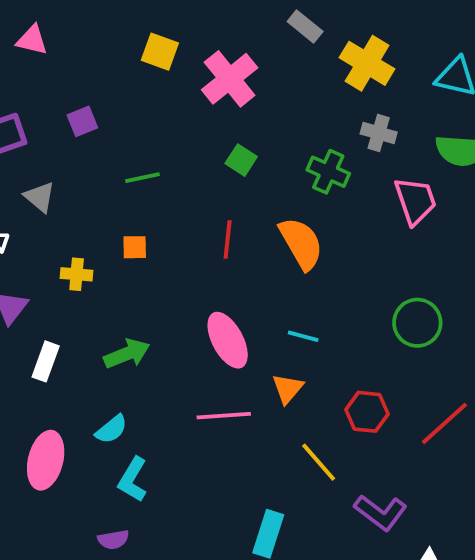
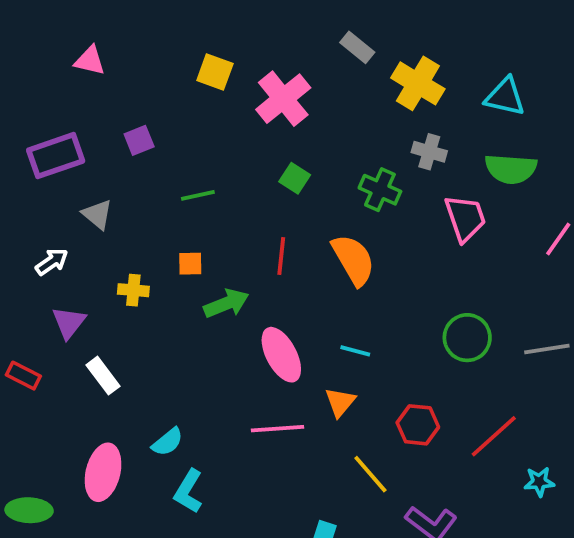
green arrow: (127, 354) -> (226, 303), moved
white rectangle: (46, 361) -> (103, 376), turned -57

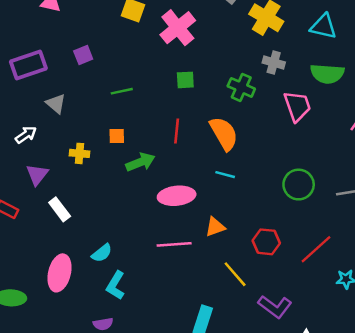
green square: (295, 178) -> (185, 80), turned -36
cyan line: (355, 351) -> (225, 175), moved
pink ellipse: (281, 355) -> (177, 196), turned -68
orange triangle: (340, 402) -> (215, 227), turned 30

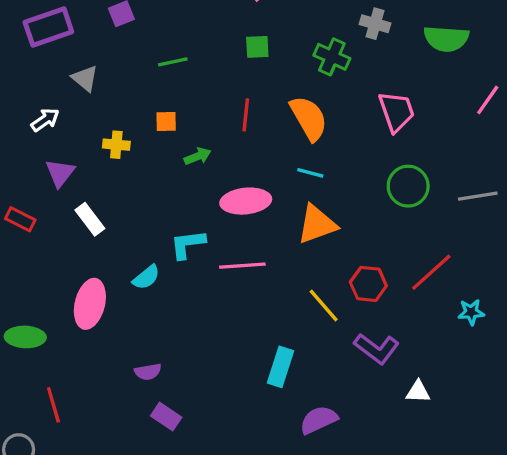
pink trapezoid: (297, 106) -> (397, 112), moved
green arrow: (140, 162) -> (198, 156), size x0.7
orange triangle: (215, 227) -> (317, 224), moved, size x1.5
red hexagon: (266, 242) -> (368, 284), moved
cyan L-shape: (116, 285) -> (188, 244), moved, turned 52

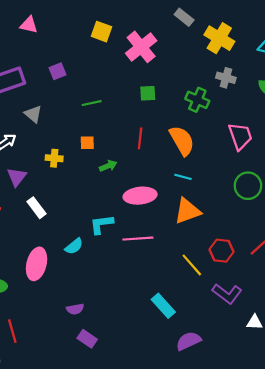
cyan rectangle: (281, 367) -> (163, 306), turned -60

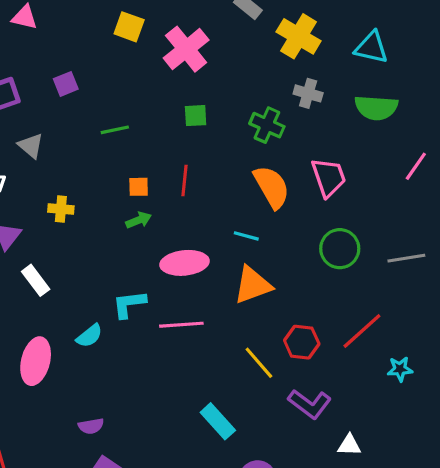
orange semicircle: (182, 141) -> (272, 187), moved
orange square: (87, 143) -> (139, 187), moved

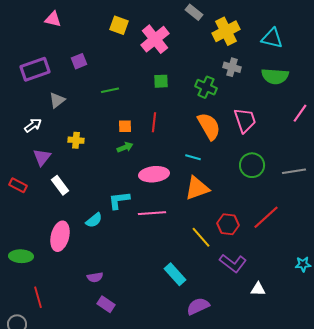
yellow cross: (299, 36) -> (226, 31), turned 32
gray triangle: (31, 146) -> (57, 100), turned 42
cyan star: (400, 369) -> (303, 264), moved

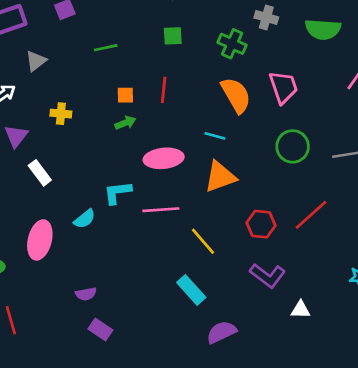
yellow line: (201, 237) -> (203, 241), moved

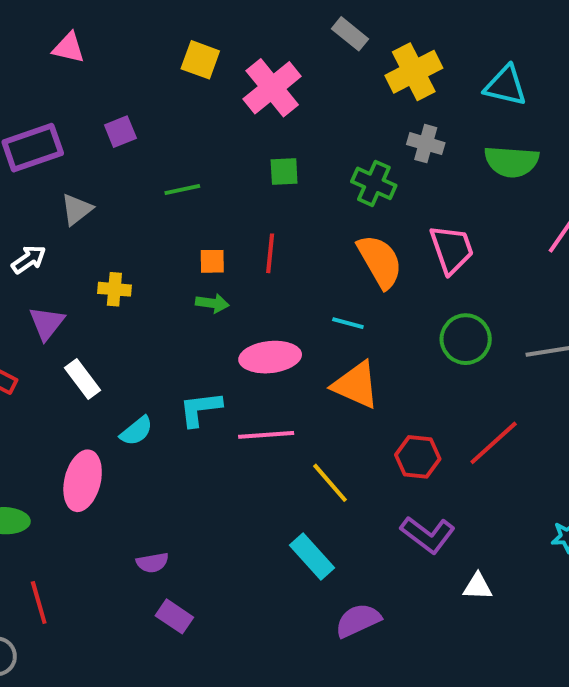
green arrow: (125, 123) -> (212, 303), turned 30
orange triangle: (220, 177) -> (356, 385), turned 44
cyan semicircle: (85, 219) -> (136, 431), moved

